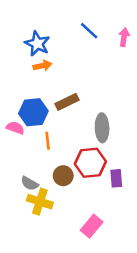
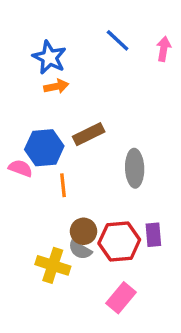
red hexagon: (90, 163) -> (119, 242), moved
gray semicircle: (30, 183) -> (80, 250), moved

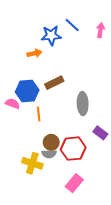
blue star: (49, 57) -> (51, 35), moved, turned -30
purple rectangle: (153, 235) -> (100, 133), moved, turned -48
gray semicircle: (80, 250) -> (49, 154), turned -32

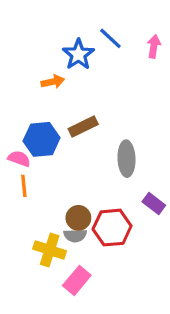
blue star: (51, 35) -> (78, 54), turned -30
orange line: (39, 114) -> (24, 186), moved
pink rectangle: (74, 183) -> (77, 280), moved

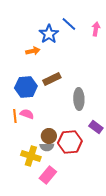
pink semicircle: (19, 159) -> (27, 114), moved

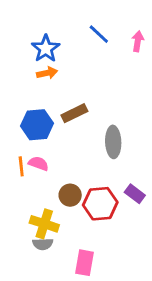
blue star: (49, 34) -> (46, 49), moved
purple rectangle: (96, 127) -> (135, 194), moved
gray semicircle: (47, 147) -> (43, 244), moved
pink rectangle: (48, 175) -> (84, 263), moved, turned -30

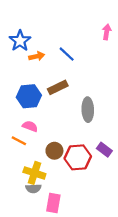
blue line: (99, 34) -> (67, 54), moved
blue star: (46, 49) -> (20, 41), moved
orange line: (21, 166) -> (19, 141), moved, turned -56
pink rectangle: (84, 263) -> (53, 203), moved

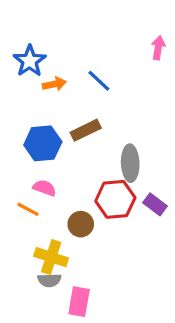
purple rectangle: (104, 150) -> (155, 204), moved
red hexagon: (78, 157) -> (115, 199), moved

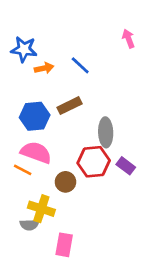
pink arrow: (158, 48) -> (128, 39), turned -30
blue star: (30, 61) -> (24, 49), turned -30
pink semicircle: (44, 188) -> (36, 152), size x1.6
gray semicircle: (49, 280) -> (29, 225), moved

